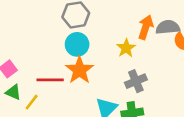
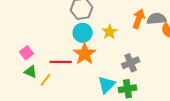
yellow star: (126, 48) -> (110, 32), moved

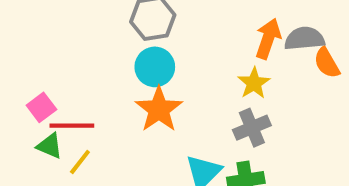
yellow star: (110, 32) -> (254, 83), moved
red line: (61, 62) -> (72, 126), moved

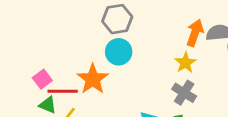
orange star: (159, 109) -> (93, 79), moved
gray cross: (252, 128) -> (184, 93), turned -35

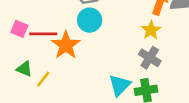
pink square: (42, 79) -> (19, 29), moved, turned -30
red line: (63, 91) -> (43, 34), moved

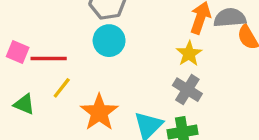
orange star: (66, 45) -> (99, 112), moved
yellow line: (43, 79) -> (62, 88), moved

